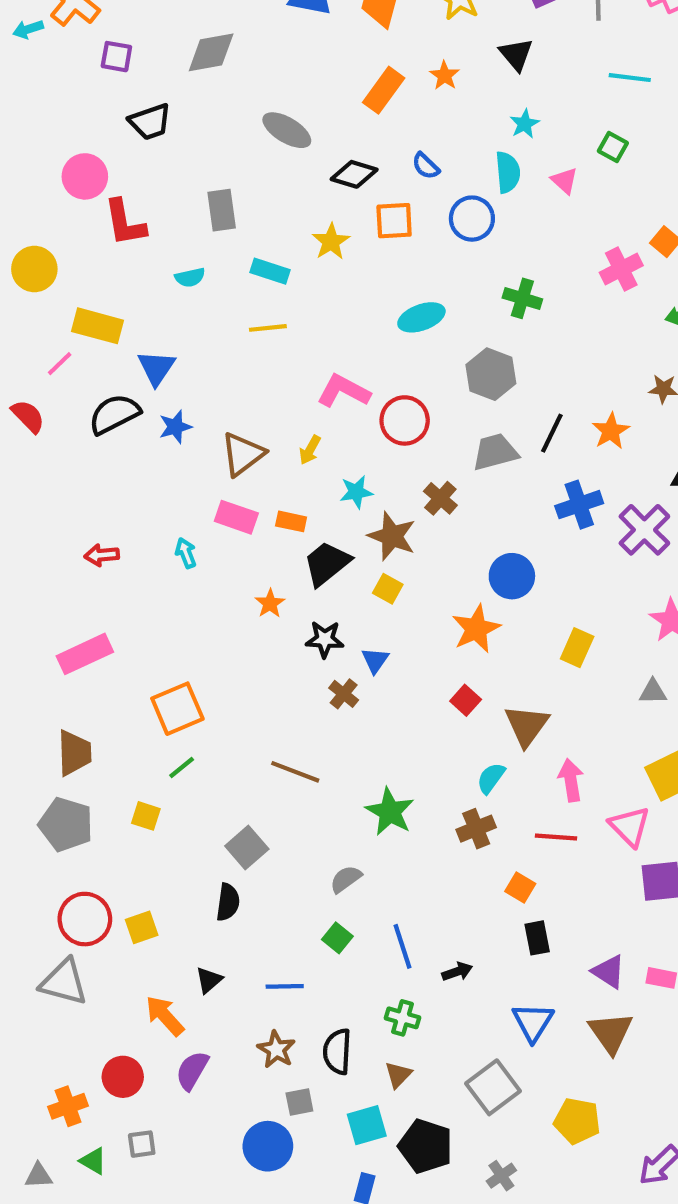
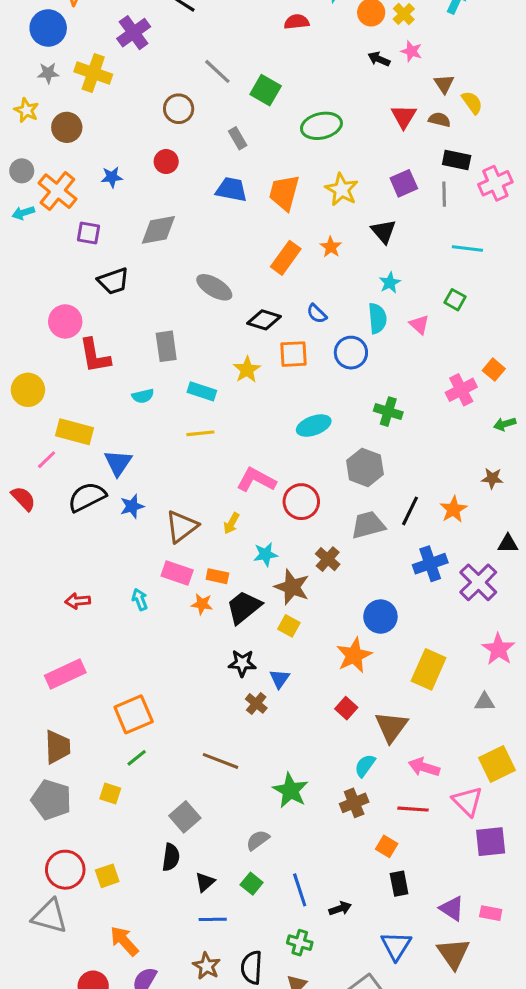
orange star: (270, 603) -> (202, 604), moved, turned -30
yellow rectangle: (577, 648) -> (429, 669), size x1.4
pink arrow: (571, 780) -> (424, 767), turned -64
black triangle: (209, 980) -> (205, 882), moved

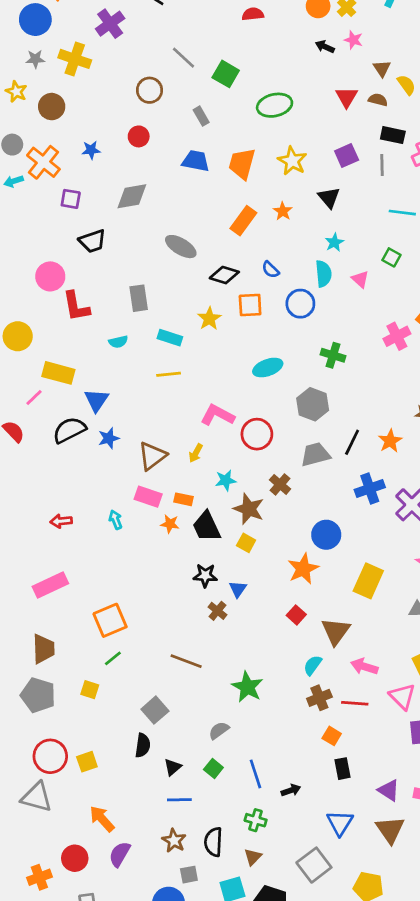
black trapezoid: (244, 607) -> (207, 527), turned -76
brown cross: (354, 803) -> (319, 698), moved

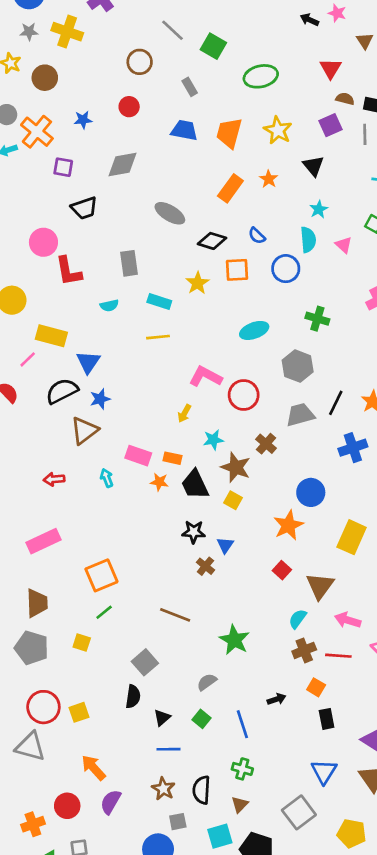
brown semicircle: (378, 100) -> (345, 99), moved
brown triangle: (152, 456) -> (84, 431), moved
black arrow: (291, 790) -> (277, 699), moved

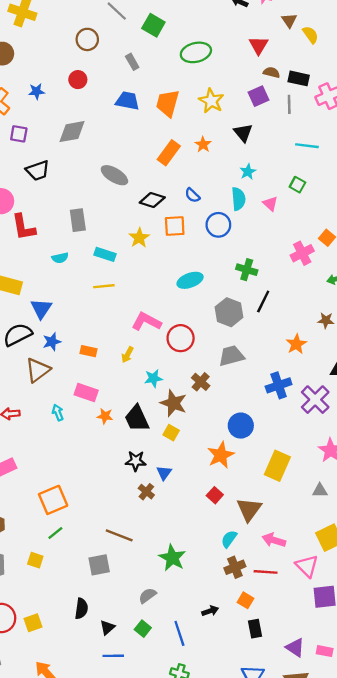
black line: (336, 403) -> (263, 302), moved
orange rectangle: (173, 458) -> (88, 351), moved
gray square: (145, 662) -> (99, 565), moved, turned 30

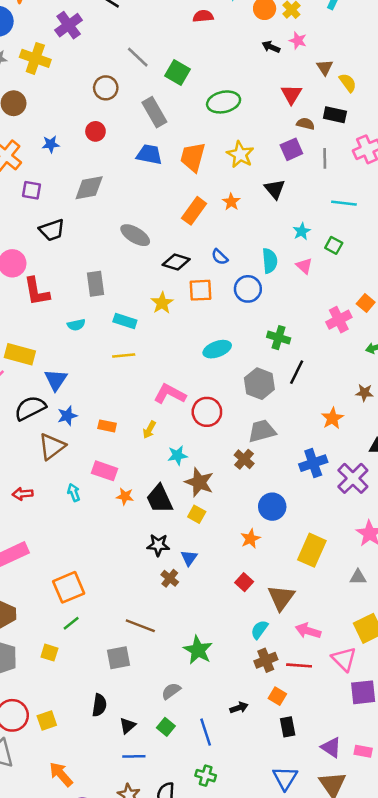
gray rectangle: (132, 62) -> (154, 112), size x1.6
black rectangle: (299, 78) -> (335, 115), moved
cyan star: (248, 172) -> (302, 231), moved
brown cross: (201, 382) -> (244, 459), moved
orange star: (221, 455) -> (250, 539), size x0.7

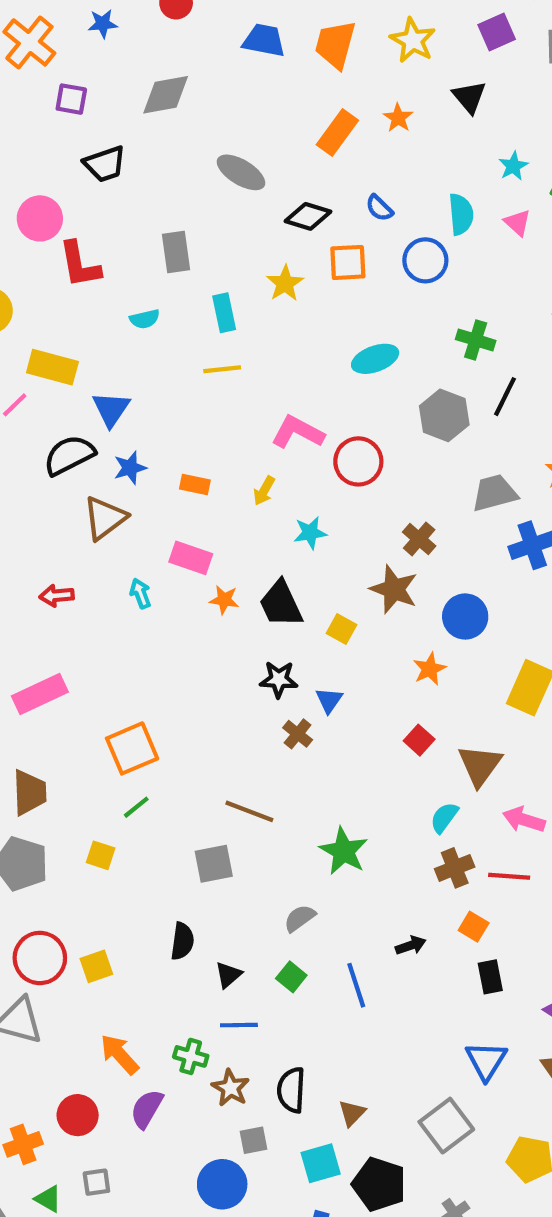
cyan rectangle: (125, 321) -> (224, 313), turned 60
gray trapezoid: (262, 431) -> (494, 493), moved
brown star: (199, 482) -> (394, 589), moved
green cross: (206, 776) -> (191, 1056), moved

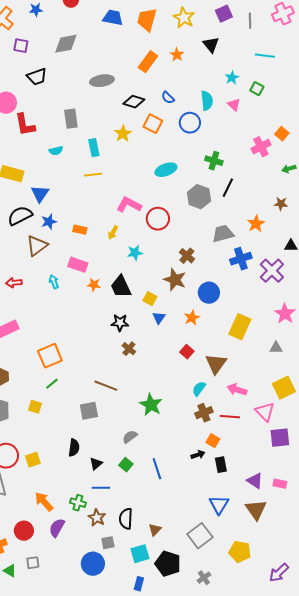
gray ellipse: (241, 172) -> (102, 81), turned -40
orange square: (348, 262) -> (153, 124), turned 30
blue triangle: (329, 700) -> (159, 318), moved
black arrow: (411, 945) -> (198, 455), moved

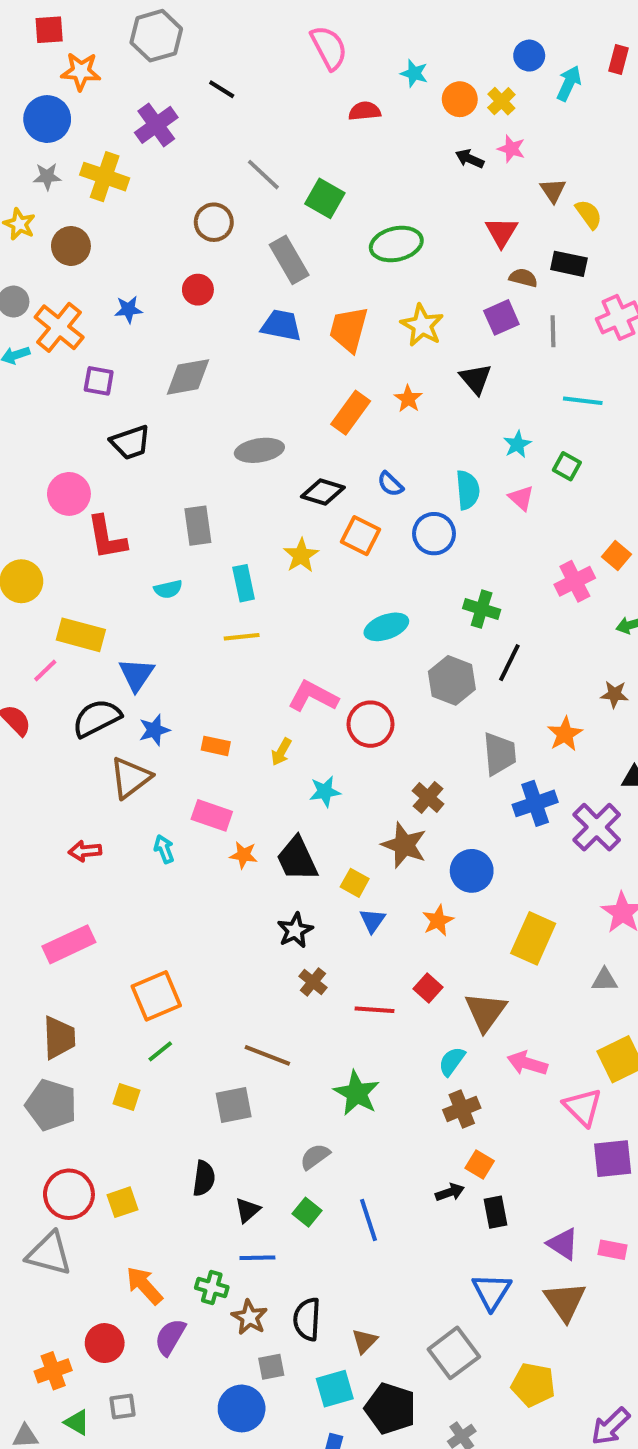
gray trapezoid: (223, 234) -> (499, 754), turned 100
black star: (120, 323) -> (295, 930), turned -30
red line: (230, 417) -> (374, 1010), moved

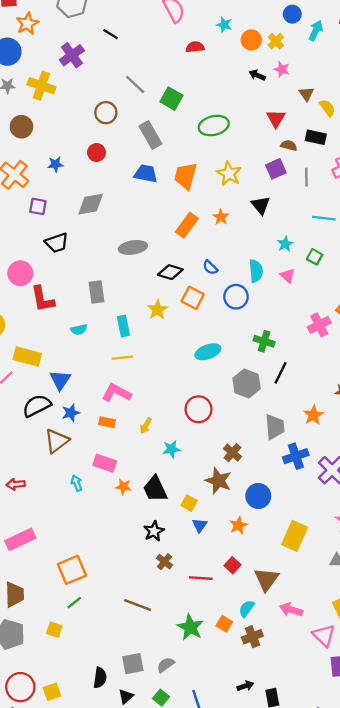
orange star: (81, 71) -> (27, 24), turned -30
pink L-shape: (313, 696) -> (116, 393), moved
red arrow: (85, 851) -> (16, 484), moved
gray square: (234, 1105) -> (133, 664), moved
orange square: (480, 1164) -> (224, 624), moved

